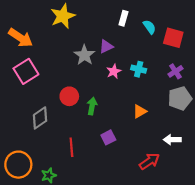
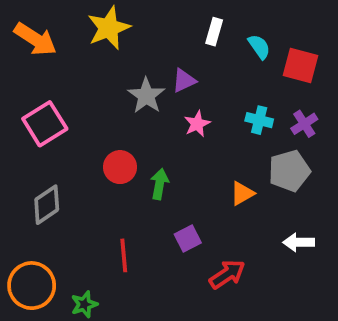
orange arrow: (21, 38) -> (35, 39), moved
cyan cross: (139, 69) -> (259, 120), moved
gray pentagon: (180, 98) -> (289, 171), moved
gray diamond: (40, 118) -> (47, 205), moved
red arrow: (149, 161) -> (227, 274), moved

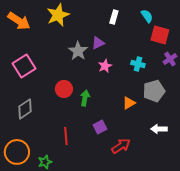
cyan semicircle: (259, 47) -> (147, 16), moved
purple cross: (304, 124) -> (170, 59), moved

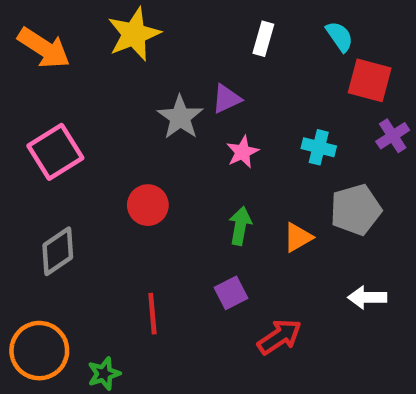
green arrow: (85, 98) -> (240, 226), moved

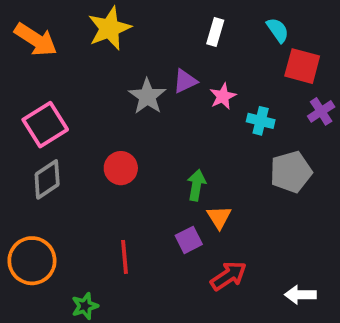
pink star: (243, 152) -> (223, 96), moved
orange triangle: (298, 237) -> (219, 217), moved, turned -32
gray diamond: (58, 251) -> (47, 179), moved
white arrow: (367, 297) -> (300, 295), moved
orange circle: (39, 351) -> (32, 261), moved

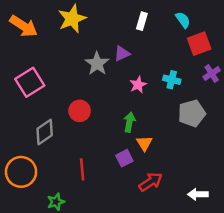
red square: (302, 66) -> (199, 44), turned -35
pink star: (223, 96) -> (138, 85), moved
gray diamond: (47, 179) -> (45, 132), moved

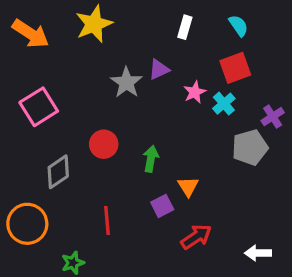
red square: (199, 44) -> (235, 68), moved
purple cross: (212, 73) -> (273, 117), moved
cyan cross: (172, 80) -> (224, 104), turned 35
pink star: (138, 85) -> (195, 92), moved
green arrow: (129, 122) -> (151, 159), moved

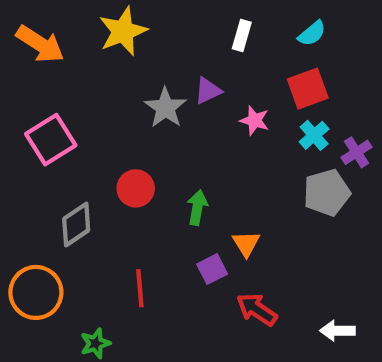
cyan semicircle: (239, 26) -> (312, 33), turned 85
pink star: (195, 92) -> (255, 120), turned -30
cyan cross: (224, 104) -> (314, 135), moved
red arrow: (196, 237) -> (257, 309), turned -112

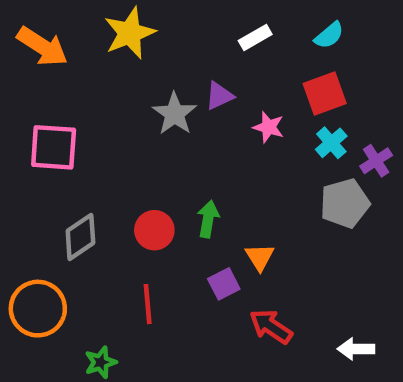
white rectangle: (242, 36) -> (255, 38), turned 44
pink square: (51, 140) -> (54, 147), turned 36
red circle: (136, 188) -> (154, 230), moved

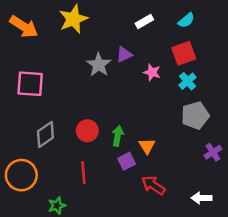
purple cross: (376, 161) -> (213, 152), moved
green arrow: (208, 219) -> (118, 136), moved

